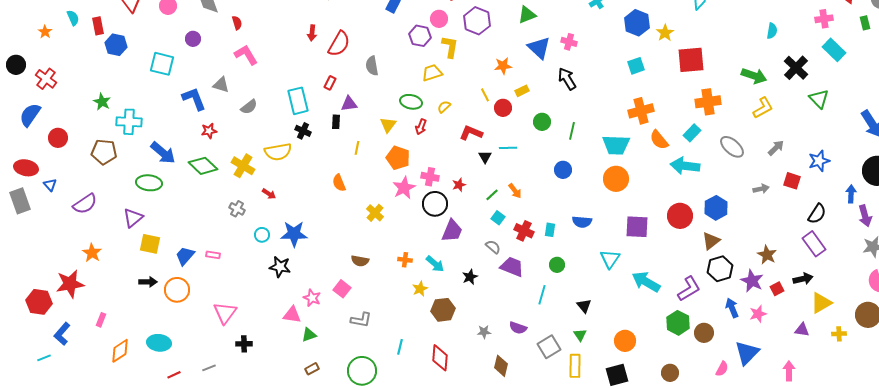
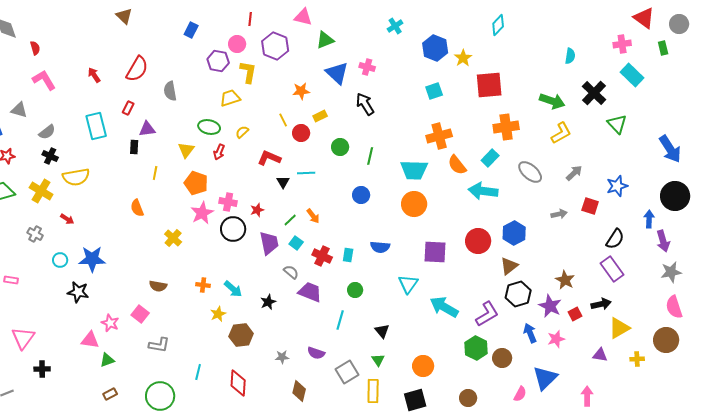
red arrow: (312, 33) -> (94, 75), moved, turned 140
black cross: (303, 131) -> (50, 156), moved
purple trapezoid: (452, 231) -> (269, 243), moved, turned -35

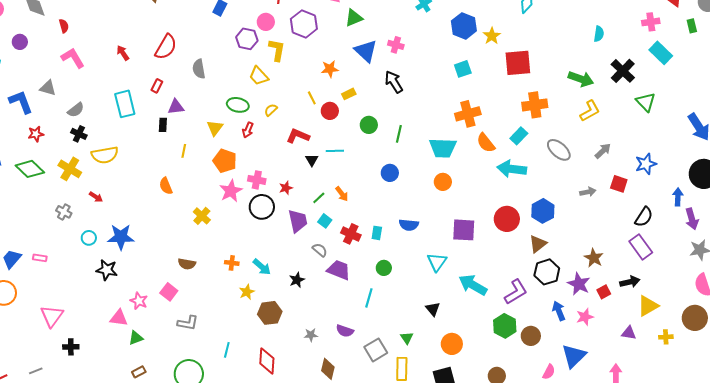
yellow trapezoid: (230, 98) -> (259, 76), turned -115
orange circle: (414, 204) -> (443, 182), size x0.7
black triangle: (382, 331) -> (433, 309), moved

